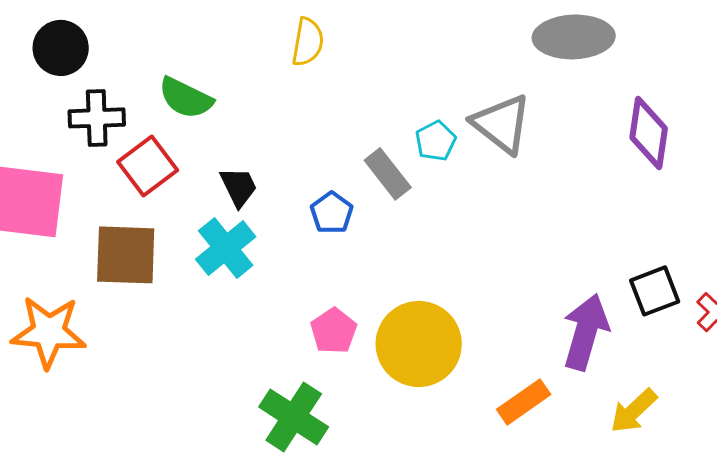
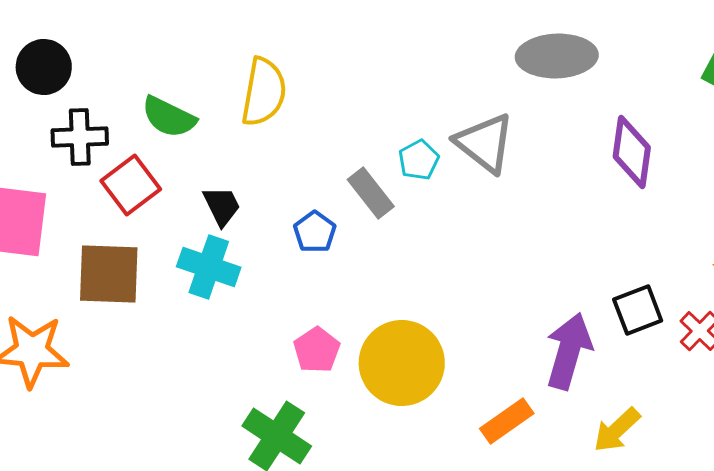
yellow semicircle: (308, 42) -> (264, 92), moved, size x1.4
cyan cross: (226, 248) -> (209, 267), turned -32

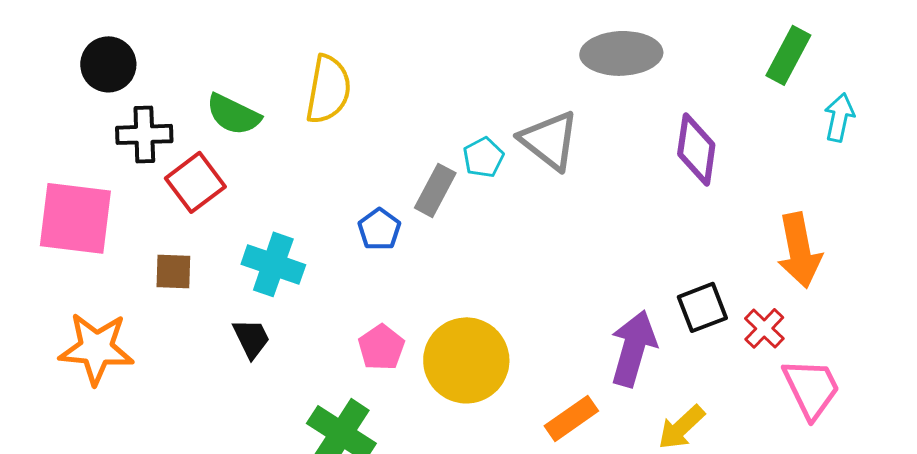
gray rectangle: (371, 193) -> (435, 190), turned 66
black trapezoid: (222, 206) -> (251, 338), moved
brown square: (109, 274) -> (173, 271), size x0.6

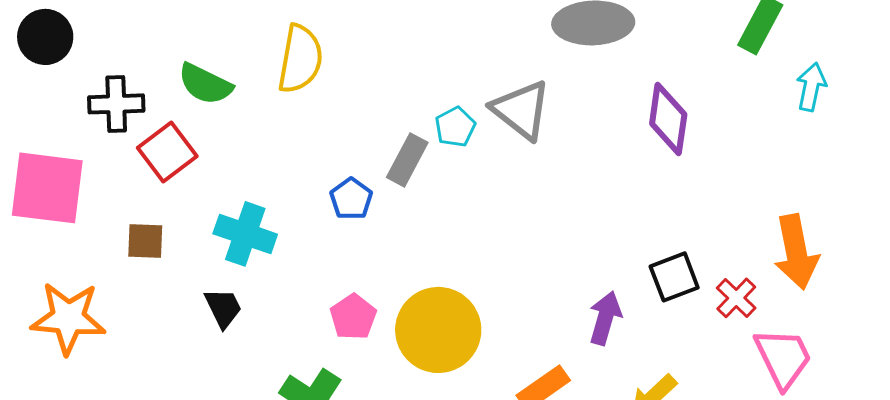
black circle: (108, 64) -> (45, 37), moved
orange arrow: (799, 250) -> (796, 252), moved
purple arrow: (633, 348) -> (605, 318), size x0.7

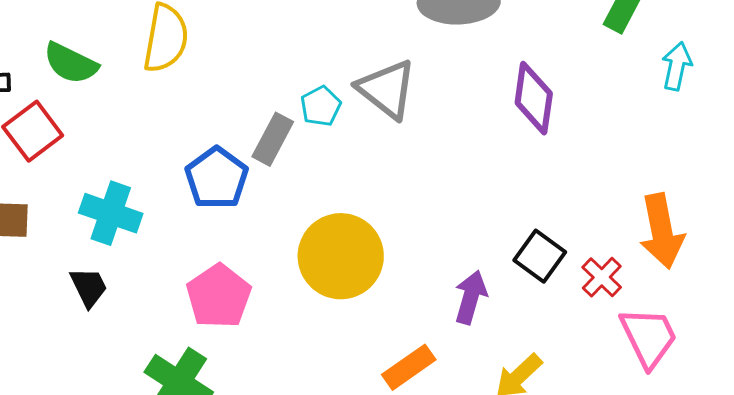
blue pentagon: (351, 199) -> (217, 178), size x1.5
black square: (674, 277) -> (540, 256), turned -33
pink pentagon: (353, 317) -> (219, 296), size x1.4
yellow circle: (438, 330) -> (341, 256), moved

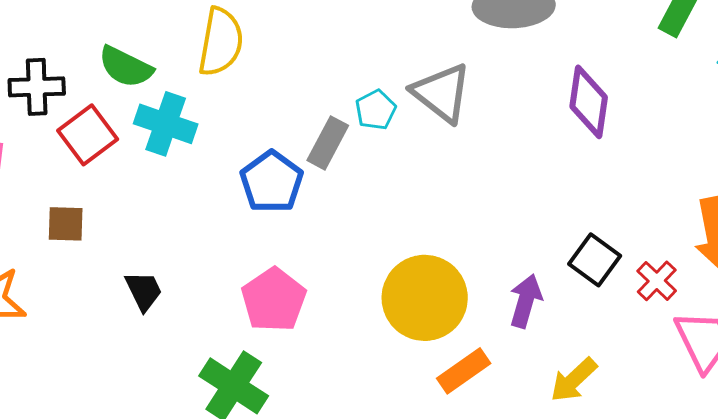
cyan cross: (111, 213) -> (166, 124), moved
yellow circle: (341, 256) -> (425, 298), moved

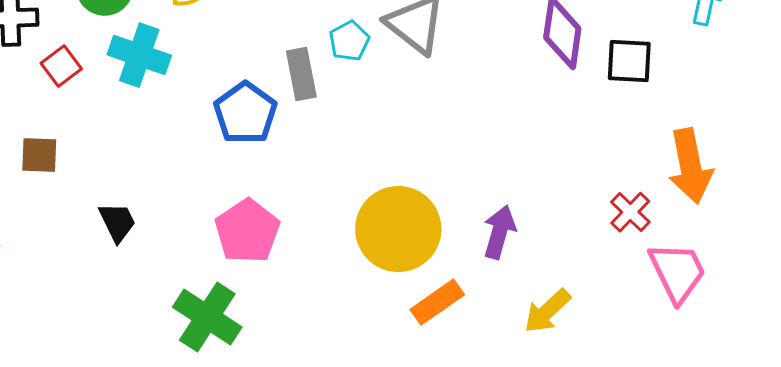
red square: (88, 135) -> (61, 66), size x0.7
gray rectangle: (328, 143) -> (301, 74), turned -39
black square: (595, 260) -> (629, 61), moved, turned -33

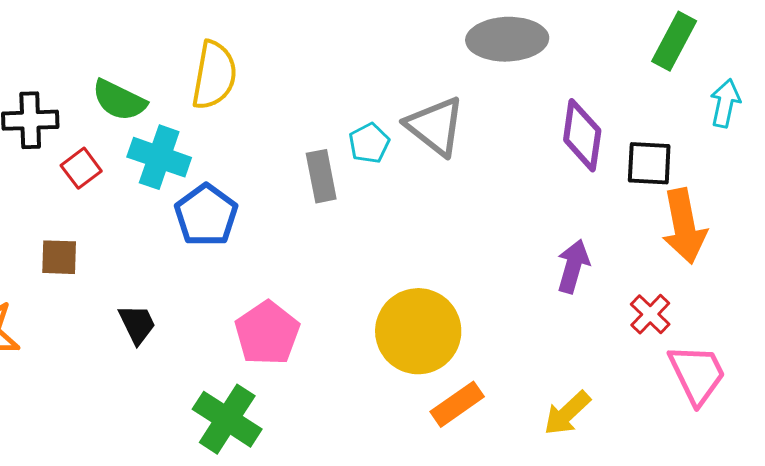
blue pentagon: (245, 113) -> (206, 215), moved
orange arrow: (690, 166) -> (684, 226), moved
purple arrow: (499, 232) -> (573, 266), moved

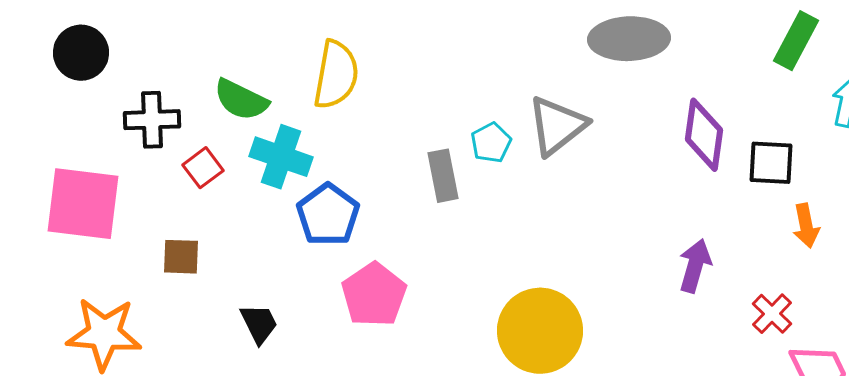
gray triangle: (435, 126) -> (557, 126), turned 44
orange arrow: (684, 226) -> (806, 226), size x0.6
pink pentagon: (267, 333) -> (374, 295), moved

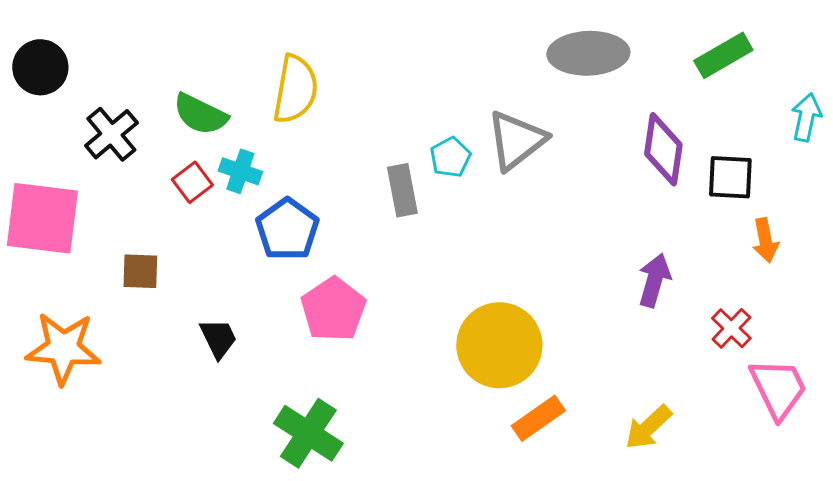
green rectangle: (796, 41) -> (723, 55), moved, turned 32
black cross: (152, 120) -> (111, 134), turned -38
cyan cross: (281, 157) -> (240, 171), size x0.7
red square: (203, 168) -> (192, 182), moved

